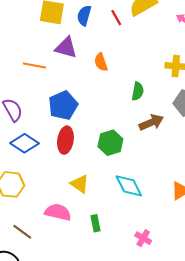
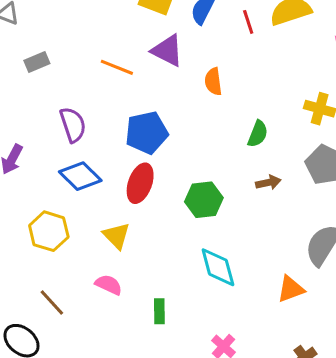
brown arrow: (151, 122) -> (268, 182), size x0.7
yellow triangle: (80, 184) -> (117, 236), moved
pink semicircle: (58, 212) -> (109, 285), size x0.7

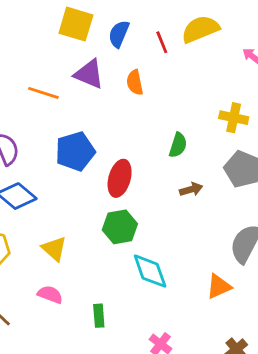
orange semicircle: (213, 81) -> (135, 82), moved
red ellipse: (140, 183) -> (120, 178), moved
green hexagon: (204, 200) -> (120, 227), moved

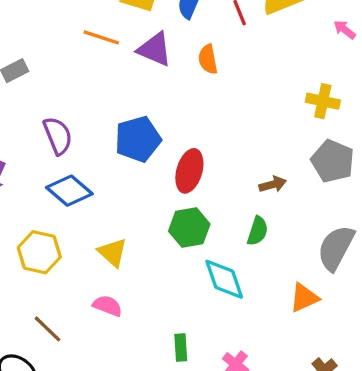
orange line: (43, 93) -> (101, 37), moved
green semicircle: (178, 145) -> (258, 231), moved
green rectangle: (99, 316) -> (181, 347), moved

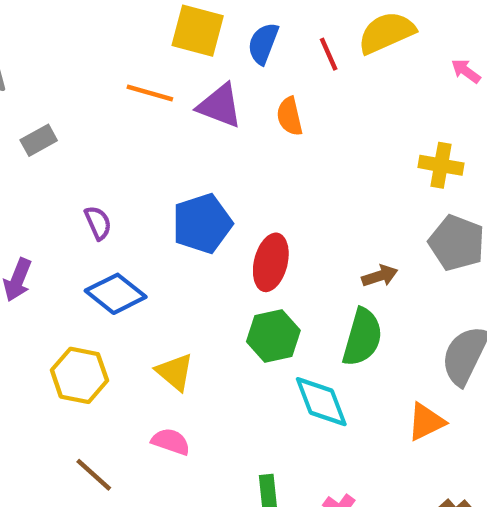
purple semicircle: (58, 136) -> (98, 223), size x0.7
green semicircle: (258, 231) -> (362, 337), size x1.5

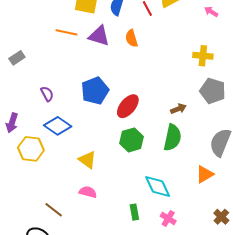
red ellipse: (271, 262) -> (128, 106), turned 30
yellow hexagon: (79, 375) -> (31, 149), moved
cyan diamond: (321, 402) -> (158, 186), moved

